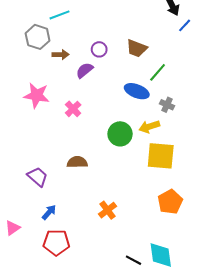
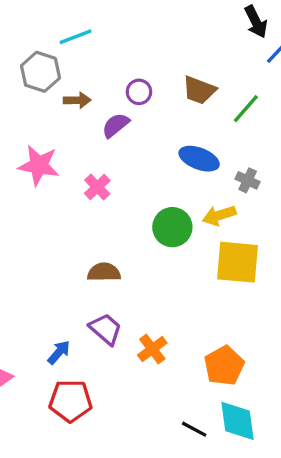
green line: (158, 72) -> (246, 109), moved
purple trapezoid: (38, 177) -> (106, 329), moved
orange pentagon: (170, 202) -> (224, 366), moved

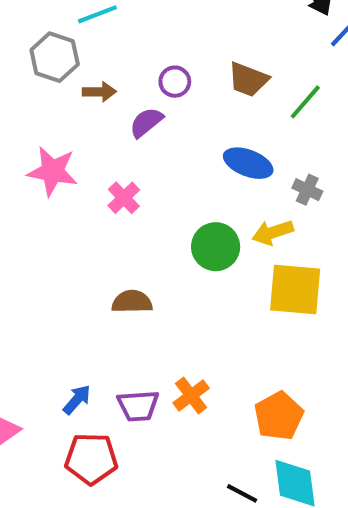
purple trapezoid: (106, 329) -> (138, 406), moved, turned 135

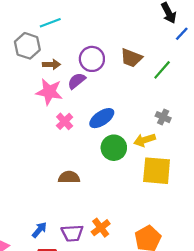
purple circle: (175, 82) -> (92, 59), size x1.5
blue ellipse: (248, 163) -> (102, 118), moved, turned -55
pink star: (52, 171) -> (49, 92), moved

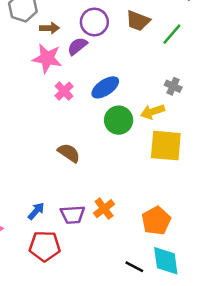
brown semicircle: (69, 177) -> (69, 153), turned 35

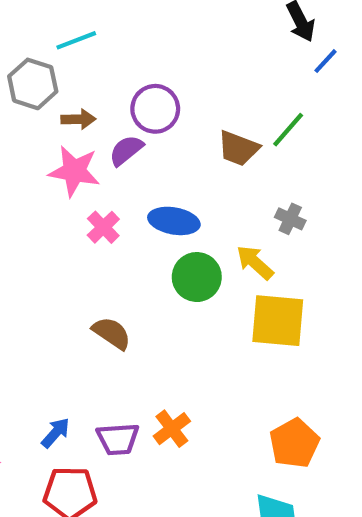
brown trapezoid: (138, 21) -> (238, 148), moved
blue ellipse: (105, 87) -> (174, 221), turned 44
yellow arrow: (152, 112) -> (255, 262), turned 60
orange pentagon: (156, 221) -> (294, 443), moved

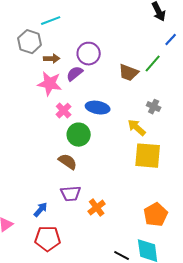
blue line: (326, 61) -> (171, 40), moved
green circle: (197, 277) -> (79, 135), moved
purple trapezoid: (118, 439) -> (71, 194), moved

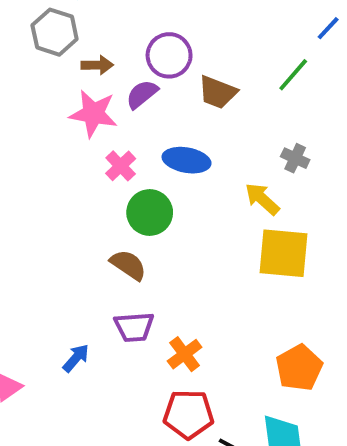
brown trapezoid: (129, 73) -> (218, 92), moved
red pentagon: (48, 239) -> (188, 414), moved

